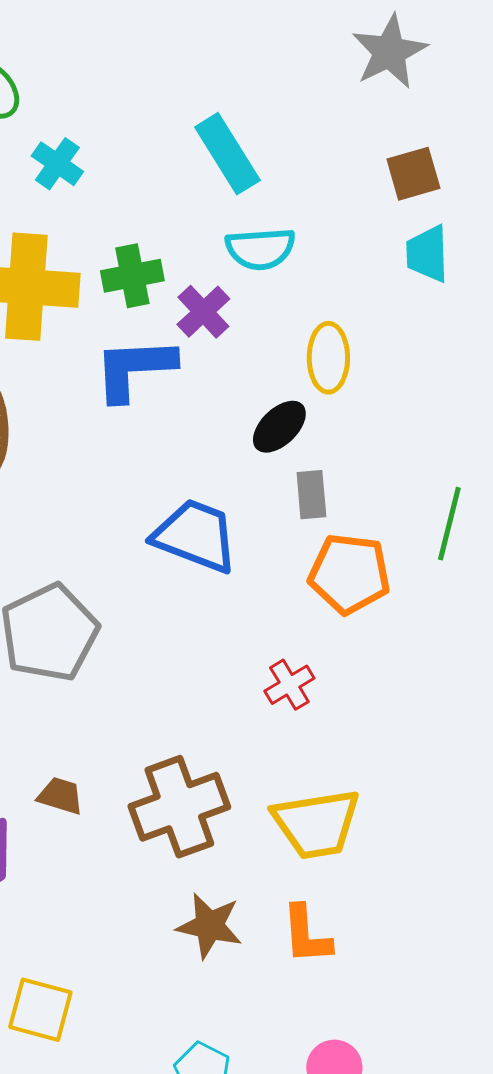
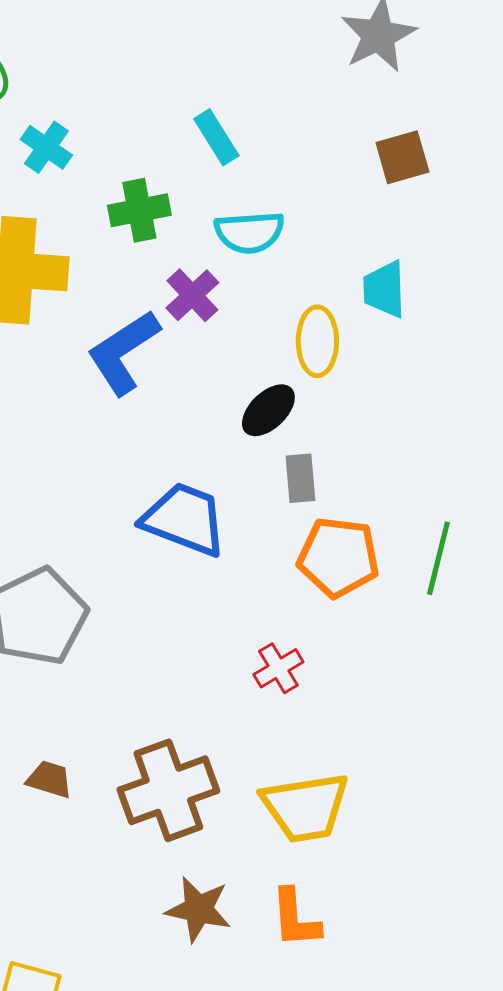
cyan rectangle: (227, 154) -> (216, 137), size x0.7
cyan trapezoid: (427, 254) -> (384, 289), moved
green cross: (132, 276) -> (139, 210), moved
blue L-shape: (134, 369) -> (123, 352), turned -30
green line: (449, 524) -> (438, 558), moved

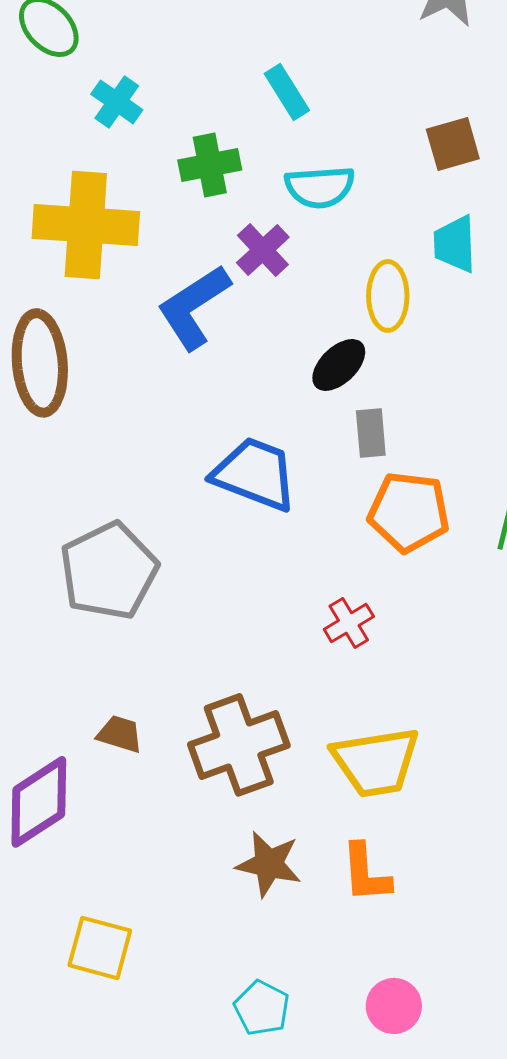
brown square: (402, 157) -> (453, 144), moved

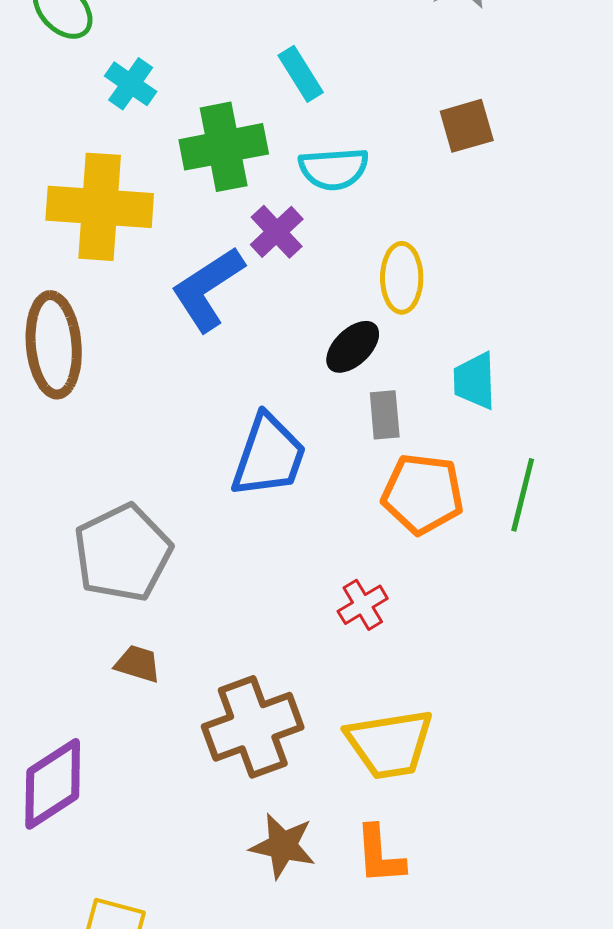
green cross: (210, 165) -> (224, 147), size x1.4
cyan trapezoid: (455, 244) -> (475, 381), moved
blue trapezoid: (255, 474) -> (269, 456), turned 88
brown trapezoid: (120, 734) -> (138, 664), moved

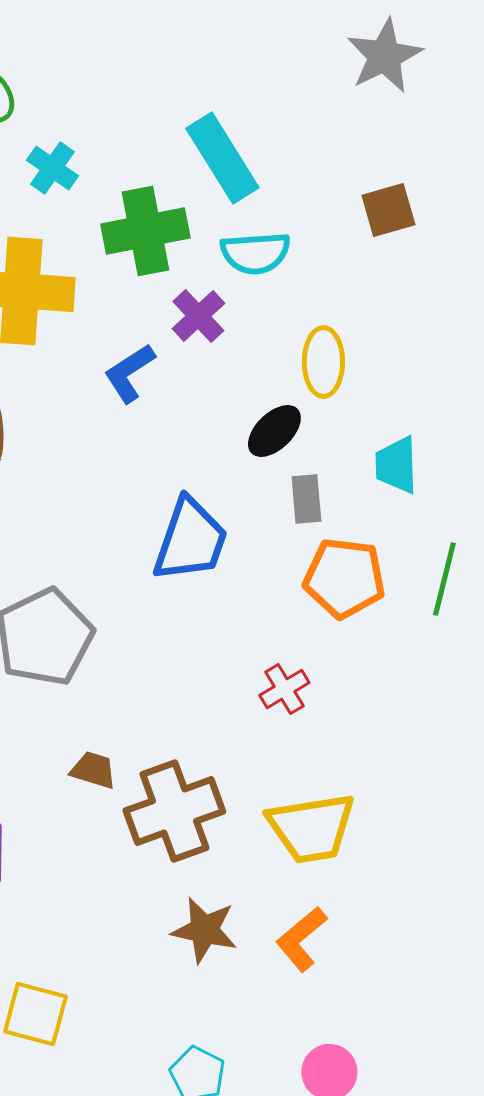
cyan rectangle: (301, 74) -> (222, 158), size x1.6
blue L-shape: (208, 289) -> (129, 373), size x0.7
brown trapezoid: (138, 664) -> (93, 770), moved
orange L-shape: (380, 855) -> (301, 939), turned 54

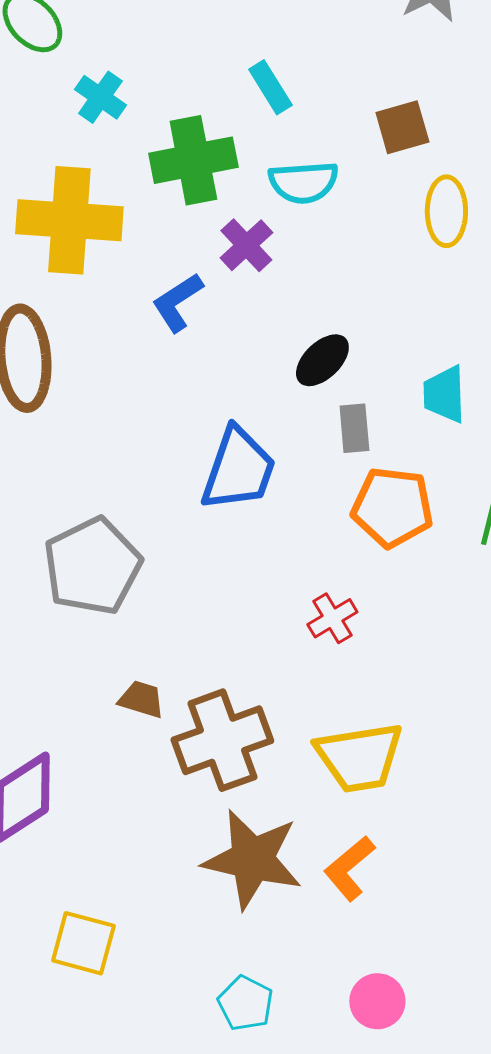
cyan rectangle: (222, 158) -> (270, 87), size x0.6
brown square: (388, 210) -> (402, 127), moved
yellow ellipse: (323, 362) -> (446, 211), moved
brown star: (204, 930) -> (252, 859), size x1.5

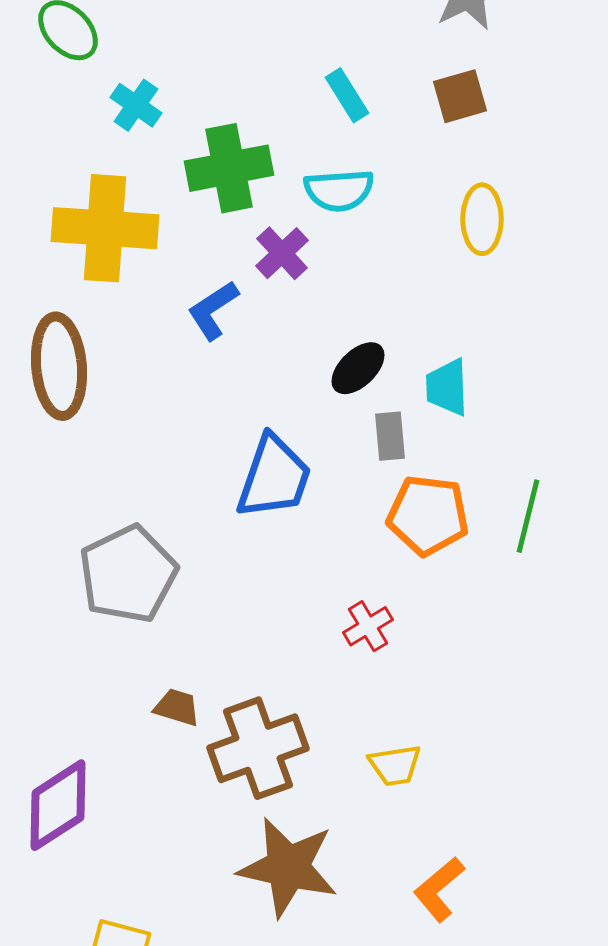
cyan rectangle: (270, 87) -> (347, 95), moved
brown square: (402, 127) -> (460, 96), moved
cyan trapezoid: (444, 394) -> (447, 387), moved
yellow trapezoid: (359, 757) -> (395, 765), size x0.6
orange L-shape: (349, 868) -> (439, 889), moved

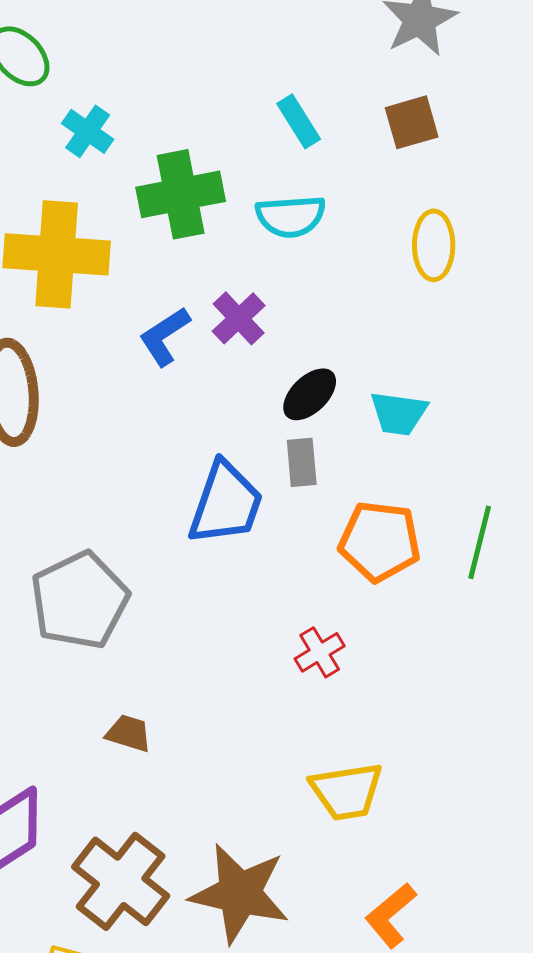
purple cross: (282, 253) -> (239, 318), moved
cyan trapezoid: (447, 387) -> (399, 413), turned -80
gray rectangle: (390, 436) -> (302, 462), moved
brown cross: (258, 748) -> (121, 881), moved, turned -32
yellow trapezoid: (395, 765) -> (347, 791), size x1.4

